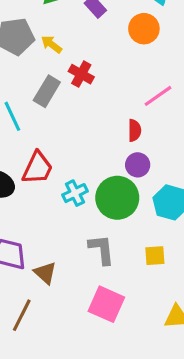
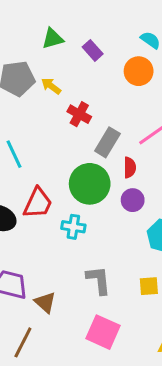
gray rectangle: (47, 91) -> (107, 142), moved
cyan cross: (75, 193) -> (73, 227), turned 35
green circle: (117, 198) -> (90, 184), moved

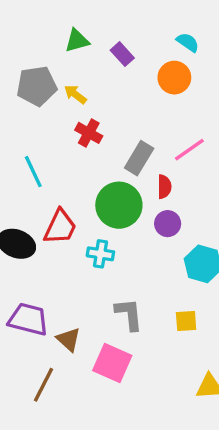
red cross: (79, 114) -> (89, 133), moved
pink square: (103, 332) -> (112, 363), moved

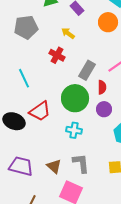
yellow arrow: (75, 94) -> (68, 33), moved
red trapezoid: (60, 227) -> (40, 111), turned 30
cyan cross: (100, 254) -> (74, 130), moved
brown triangle: (69, 339) -> (54, 166), moved

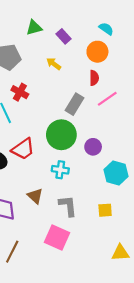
red cross: (57, 55) -> (20, 92), moved
red semicircle: (102, 87) -> (94, 78), moved
brown triangle: (54, 166) -> (35, 196), moved

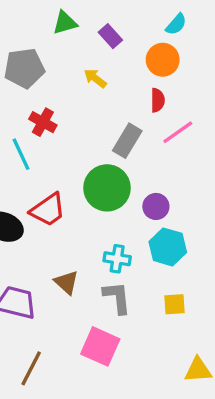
cyan semicircle: (106, 29) -> (176, 24), turned 96
cyan cross: (60, 170) -> (117, 259), moved
cyan hexagon: (116, 173) -> (168, 247), moved

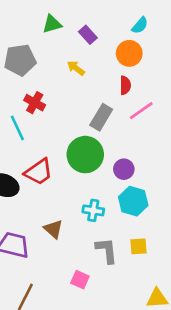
gray L-shape: (117, 298) -> (107, 250), moved
pink square: (100, 346) -> (80, 280), size x0.6

